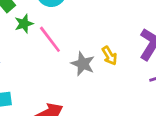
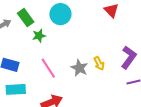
pink line: (50, 39) -> (48, 68), moved

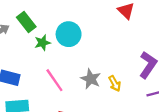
cyan circle: (60, 14) -> (69, 34), moved
yellow arrow: (99, 63) -> (115, 83), moved

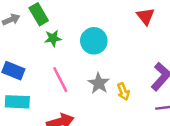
cyan circle: (69, 34) -> (94, 41), moved

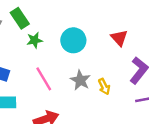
red triangle: (146, 16) -> (119, 38), moved

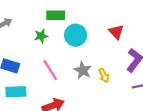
green rectangle: (20, 18) -> (56, 15), moved, turned -54

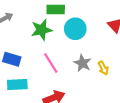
green star: (41, 36) -> (42, 30), size x1.5

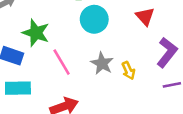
green star: (42, 30) -> (36, 33), moved, turned 30

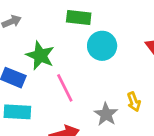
gray star: (102, 63) -> (106, 114), moved

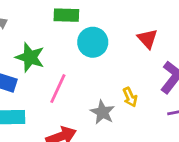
pink line: (65, 88) -> (58, 89), turned 56

